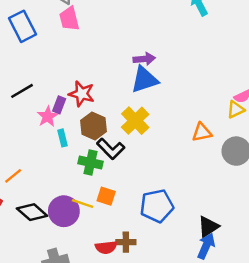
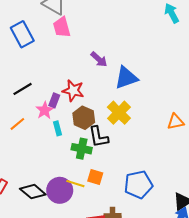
purple arrow: (144, 59) -> (99, 59), moved, turned 48
black L-shape: (111, 149) -> (99, 137), turned 35
orange line: (13, 176) -> (17, 124), moved

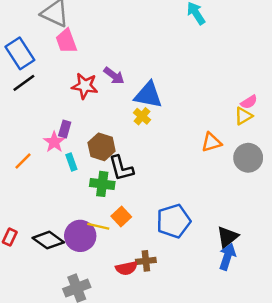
blue triangle: (126, 78) -> (148, 95), turned 35
black line: (23, 89) -> (24, 83), moved
red star: (73, 91) -> (85, 86), moved
yellow cross: (119, 113) -> (142, 116), moved, size x0.6
orange square: (95, 177) -> (121, 216), turned 35

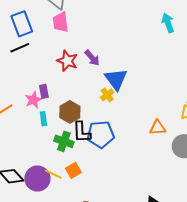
blue triangle: (148, 95) -> (116, 79), turned 30
purple rectangle: (65, 129) -> (44, 91), turned -40
blue pentagon: (174, 221) -> (101, 134), moved

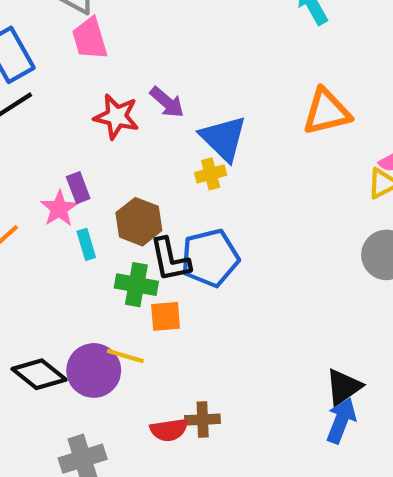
yellow cross: (107, 95) -> (211, 174), turned 32
orange triangle: (157, 128) -> (327, 112), moved, size x1.4
orange square: (73, 170) -> (166, 316), moved, turned 35

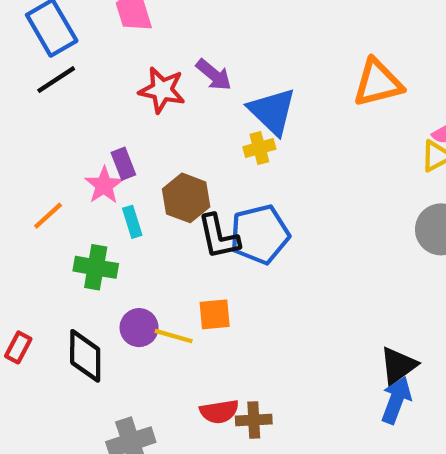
green cross: (136, 285) -> (96, 267), moved
orange square: (166, 316) -> (215, 314), moved
purple circle: (94, 370) -> (139, 328), moved, size x0.7
black diamond: (39, 374) -> (85, 356), turned 52
brown cross: (203, 420) -> (254, 420), moved

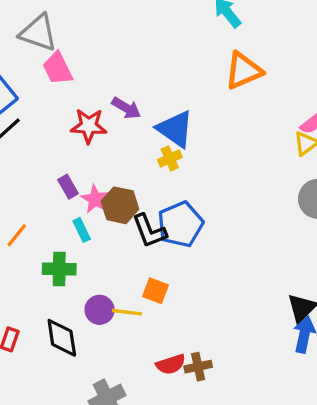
orange triangle: (378, 83) -> (244, 71), moved
pink star: (104, 185) -> (95, 199), moved
orange square: (215, 314) -> (156, 291), turned 35

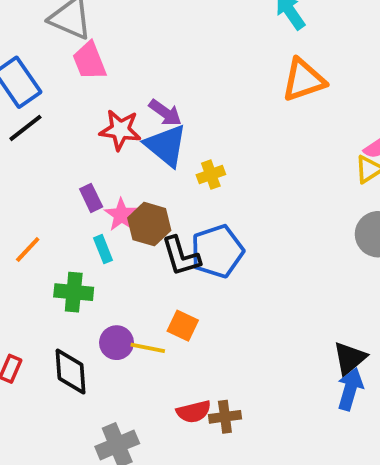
blue triangle: (175, 129) -> (166, 145), moved

